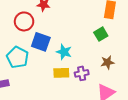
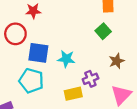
cyan pentagon: (18, 57) -> (31, 81), moved
yellow rectangle: (61, 73) -> (73, 94), moved

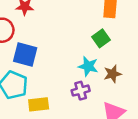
cyan star: (66, 59) -> (88, 66), moved
yellow rectangle: (73, 94) -> (39, 104), moved

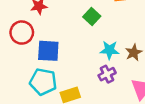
green square: (101, 38) -> (92, 17), moved

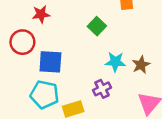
purple cross: (107, 74) -> (102, 89), moved

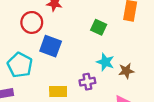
green square: (97, 26) -> (99, 27), turned -35
cyan pentagon: (45, 95) -> (20, 65), moved

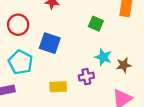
red circle: (32, 22) -> (18, 25), moved

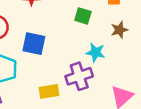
brown star: (124, 65) -> (119, 30), moved
purple cross: (86, 77) -> (79, 76), size x1.5

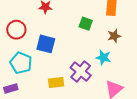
cyan star: (95, 52) -> (103, 57), moved
purple cross: (79, 76) -> (81, 72), turned -35

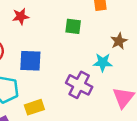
brown star: (114, 36) -> (119, 41), moved
yellow rectangle: (56, 82) -> (34, 107), moved

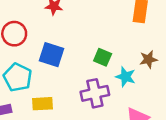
green square: (73, 26) -> (103, 57), moved
purple cross: (79, 85) -> (95, 93), turned 35

